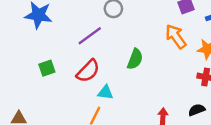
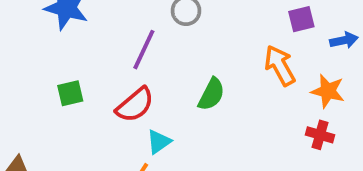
purple line: (90, 36) -> (144, 50), turned -35
cyan triangle: (105, 92) -> (159, 142), turned -49

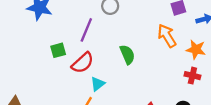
green square: (70, 93) -> (58, 50), moved
green semicircle: (211, 94) -> (127, 54), turned -48

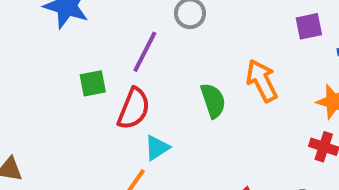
orange arrow: (167, 36) -> (262, 81), moved
red semicircle: (83, 63) -> (134, 109), turned -30

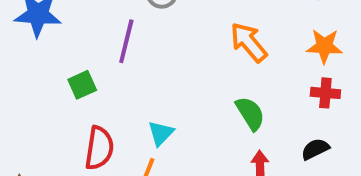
green semicircle: (213, 101) -> (250, 113), moved
red semicircle: (134, 109) -> (99, 148), moved

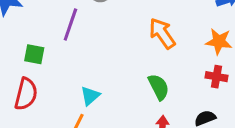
green square: (82, 85) -> (34, 54), turned 30
red semicircle: (99, 148) -> (26, 94), moved

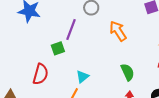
orange arrow: (162, 33) -> (118, 31), moved
green square: (34, 54) -> (58, 48), moved, turned -32

